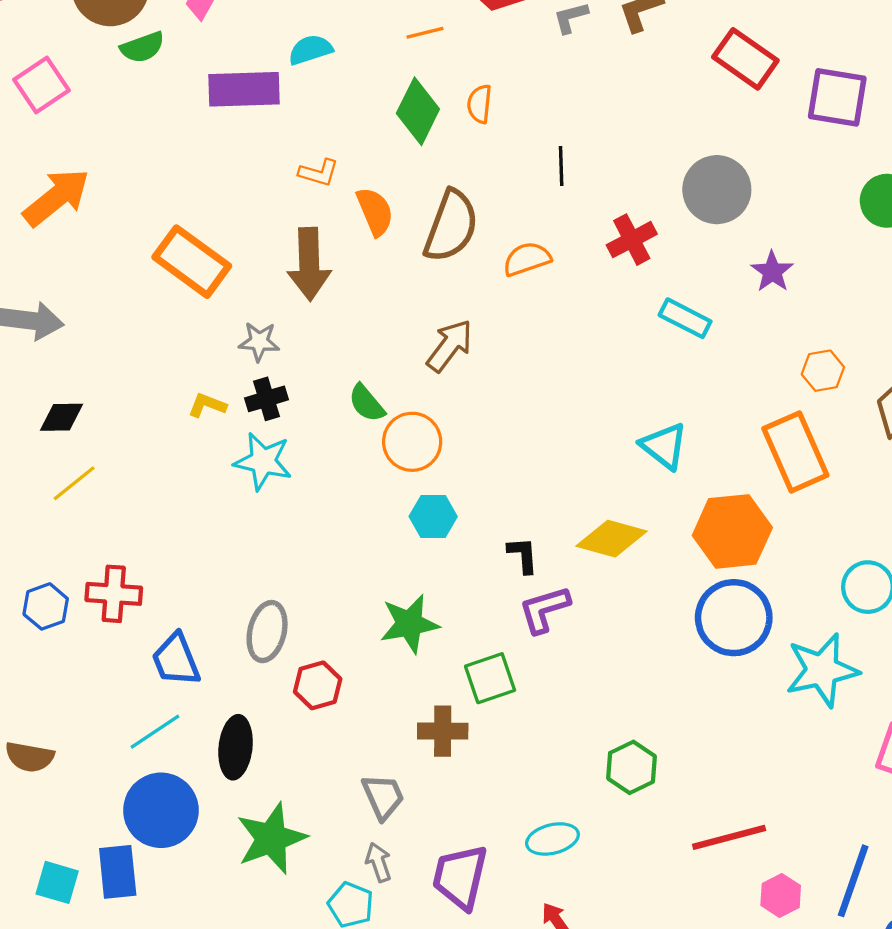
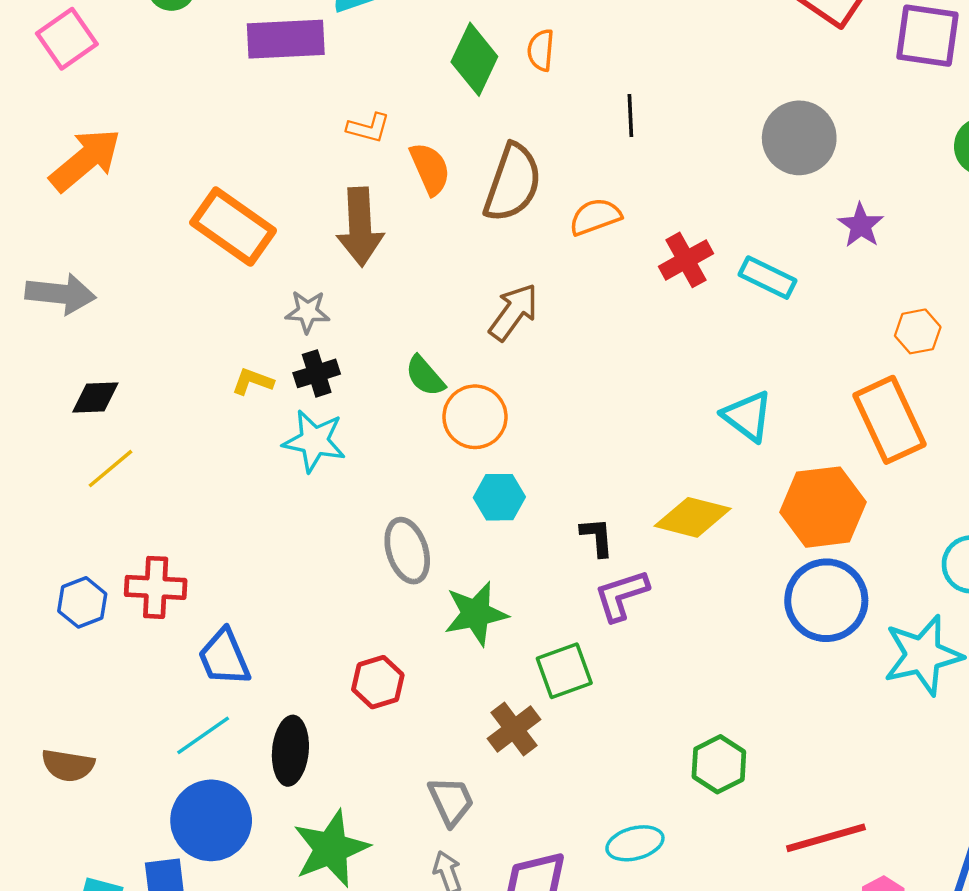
red cross: (632, 240) -> (686, 260), moved
gray ellipse: (267, 632) -> (407, 551), moved, turned -30
brown cross: (443, 731) -> (514, 729), turned -36

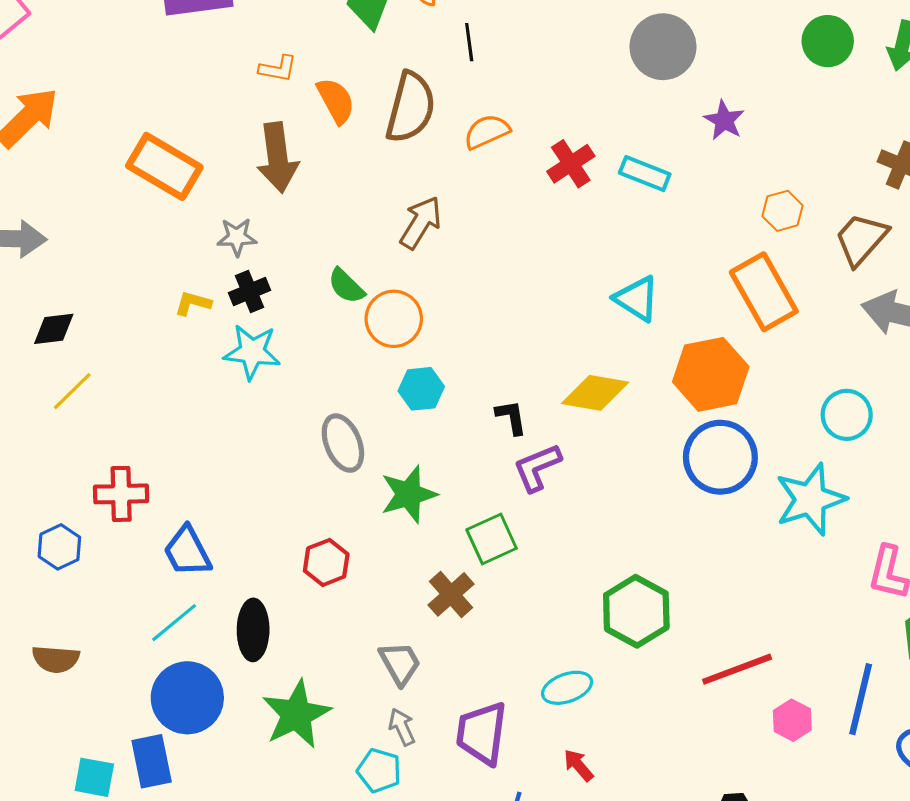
black line: (630, 115) -> (469, 42), moved
blue hexagon: (82, 602) -> (59, 547), moved
green hexagon: (719, 764) -> (636, 611), size x1.4

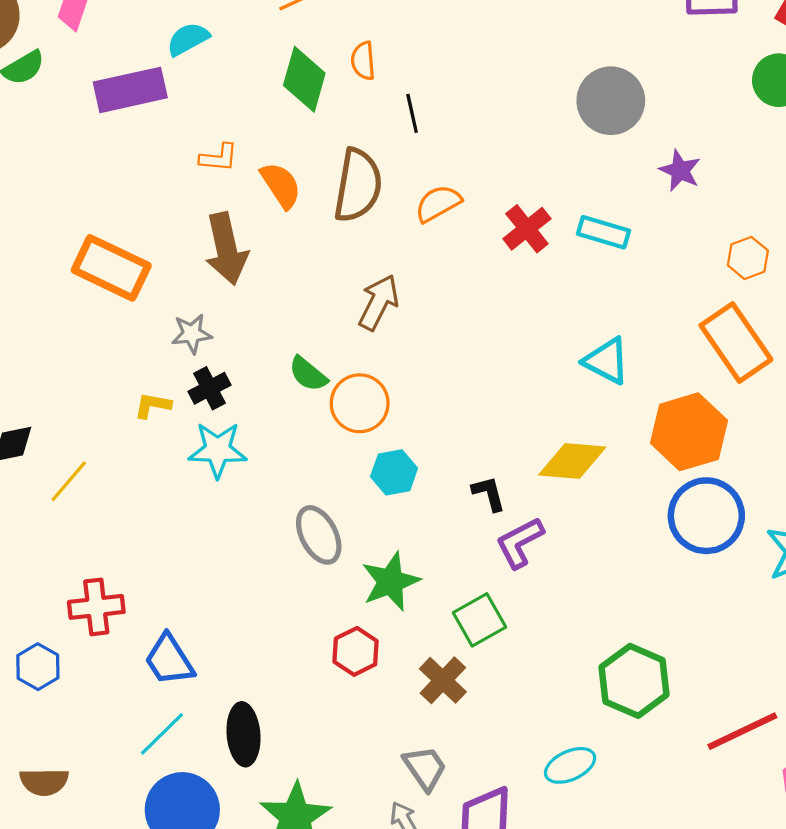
yellow line: (72, 391) -> (69, 481), moved
red hexagon: (326, 562) -> (356, 651), moved
gray trapezoid: (400, 663) -> (425, 768), moved

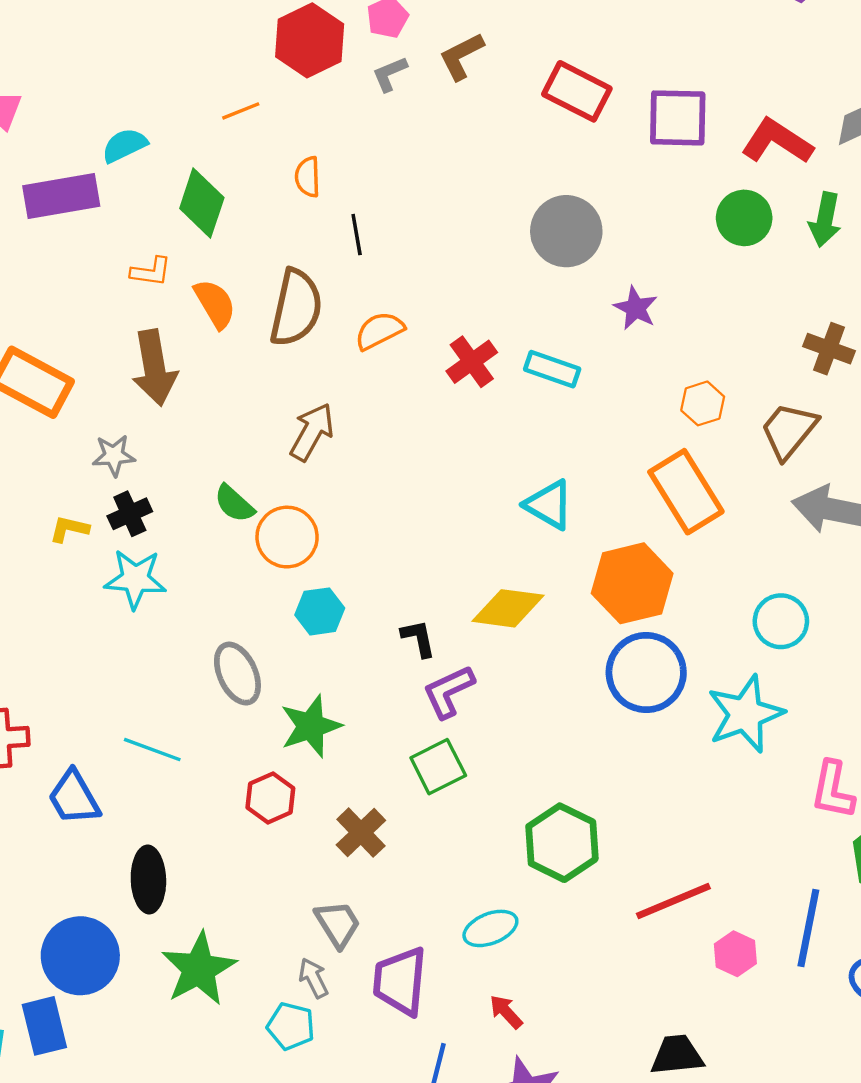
green diamond: (304, 79) -> (202, 203), moved
green square: (479, 620) -> (438, 767), moved
cyan line: (162, 734) -> (152, 750), moved, turned 62

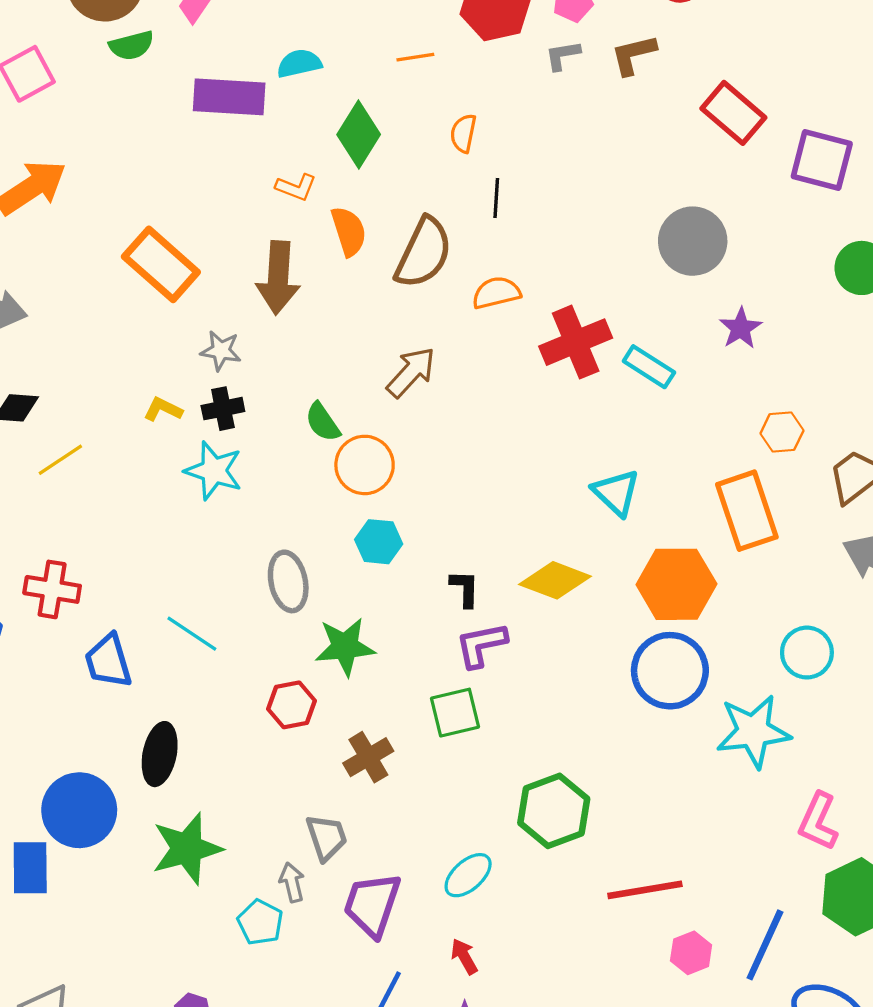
red cross: (472, 362) -> (576, 342), size x1.4
cyan ellipse: (490, 928) -> (468, 875), turned -33

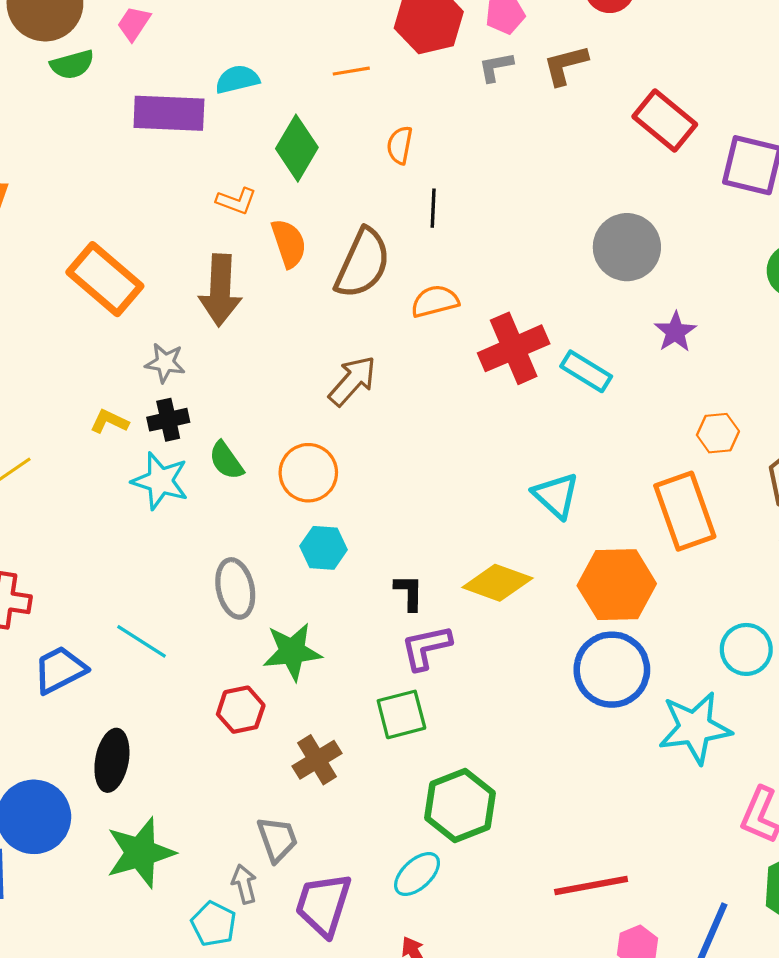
green semicircle: (323, 422) -> (226, 461), moved
blue trapezoid: (108, 661) -> (60, 670), turned 80
green hexagon: (554, 811) -> (460, 806), moved

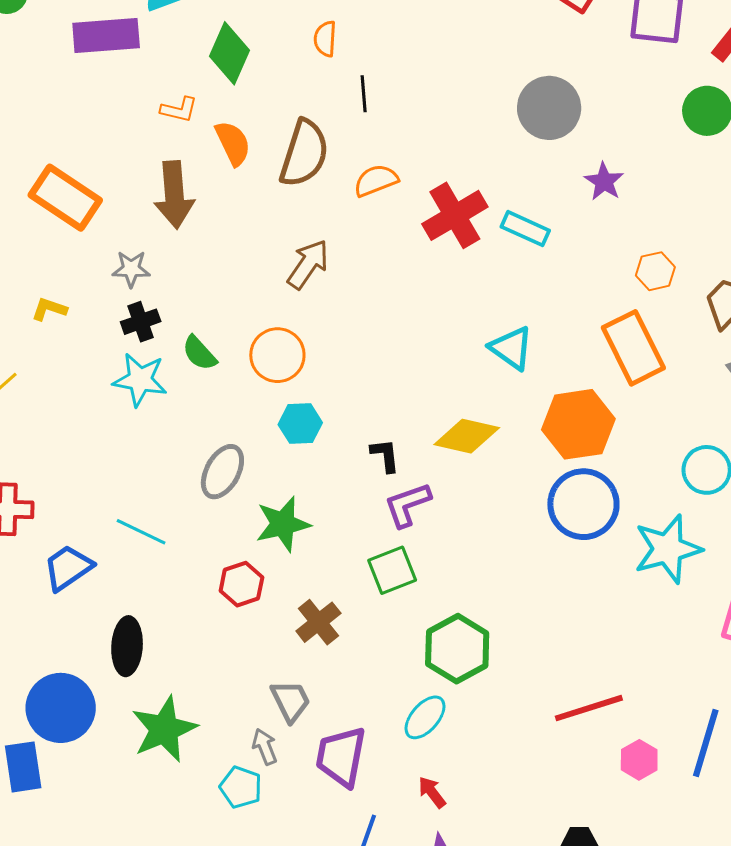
yellow L-shape: (109, 422) -> (49, 309), moved
gray ellipse: (235, 588) -> (222, 472), turned 48

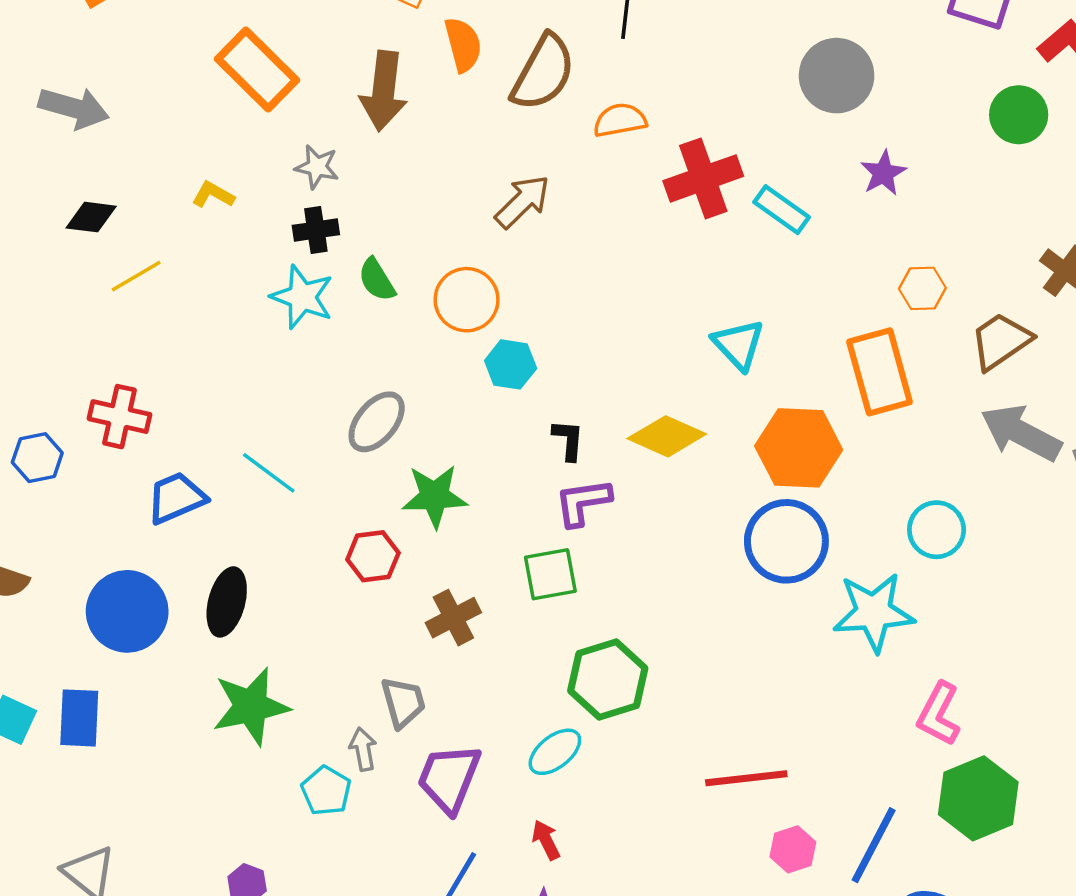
cyan hexagon: (300, 424) -> (511, 364), moved
blue circle: (61, 708) -> (127, 611), moved

